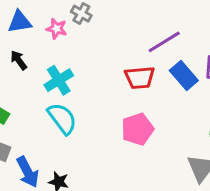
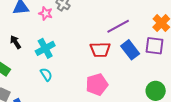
black arrow: (19, 60) -> (15, 42), moved
cyan semicircle: (62, 118) -> (46, 74), size x0.6

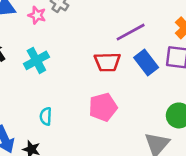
cyan semicircle: (46, 74) -> (46, 116), moved, turned -144

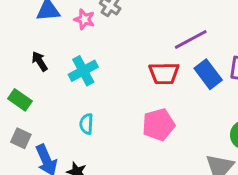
cyan semicircle: (46, 116) -> (86, 124), moved

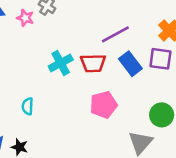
cyan cross: (83, 71) -> (61, 63), moved
pink pentagon: (158, 125) -> (104, 105), moved

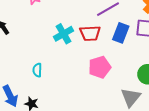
blue rectangle: (130, 64) -> (121, 33), turned 60

